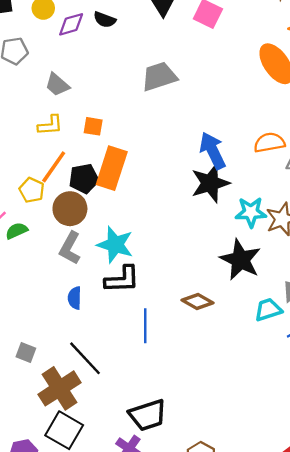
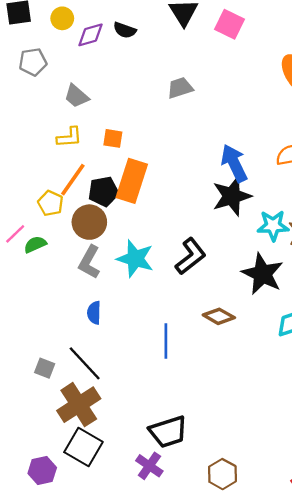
gray trapezoid: (159, 76) -> (180, 88), size x0.7
black L-shape: (122, 279) -> (191, 256), moved, turned -36
black line: (85, 358) -> (85, 363), moved

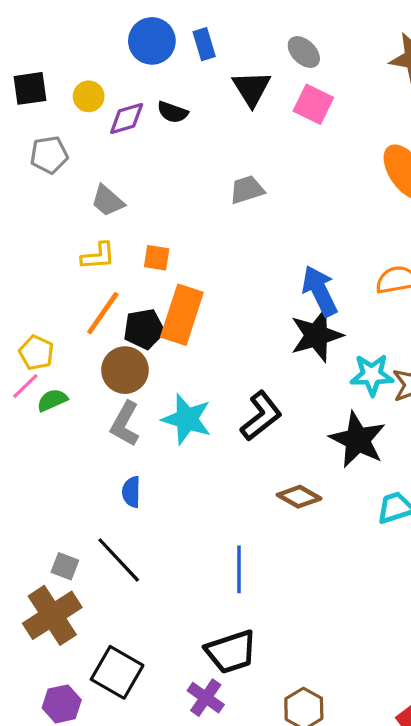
yellow pentagon: (50, 203) -> (36, 353), moved
blue line: (166, 341) -> (239, 569), moved
brown cross: (79, 405) -> (52, 615), moved

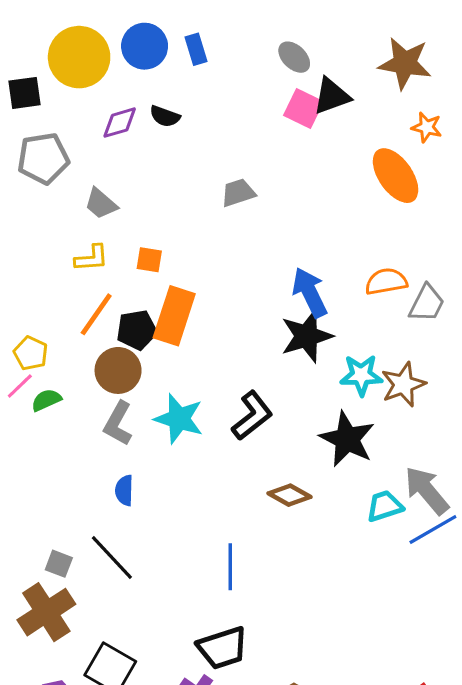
black triangle: (252, 88) -> (332, 96), moved, turned 42
yellow circle: (89, 96) -> (79, 57), moved, size x2.0
gray pentagon: (49, 155) -> (43, 158), size x1.4

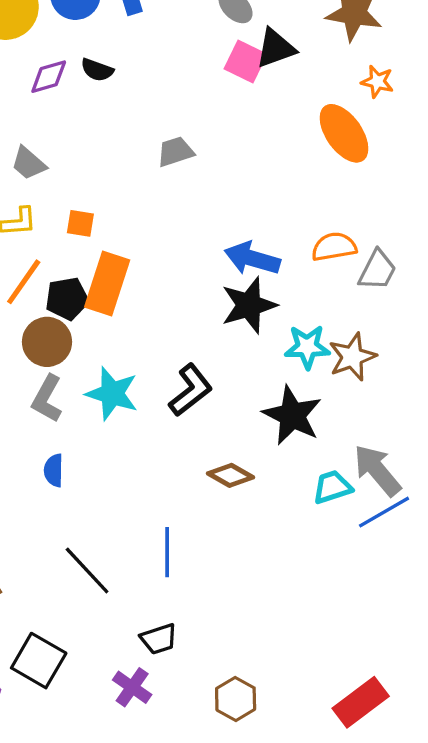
blue arrow: (310, 292) -> (252, 258), turned -48
black line: (112, 557) -> (87, 570), moved
black trapezoid: (222, 648) -> (159, 639), size x0.7

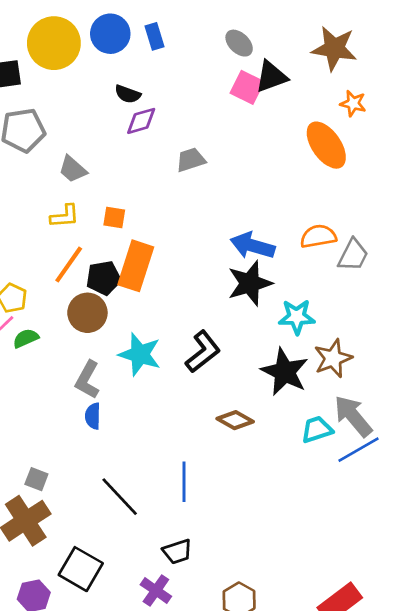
purple diamond: (49, 77) -> (141, 121), moved
brown star: (352, 357) -> (333, 358), moved
gray L-shape: (47, 399) -> (87, 380), moved

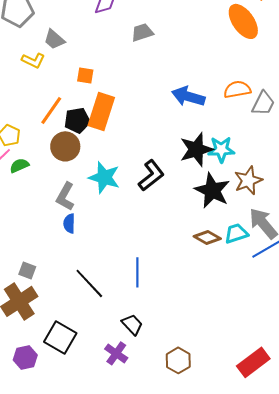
yellow L-shape: (65, 216) -> (33, 60), moved, turned 30
black star: (250, 283) -> (196, 149), moved
brown diamond: (235, 420) -> (207, 237), moved
black trapezoid: (177, 552) -> (132, 324), turned -115

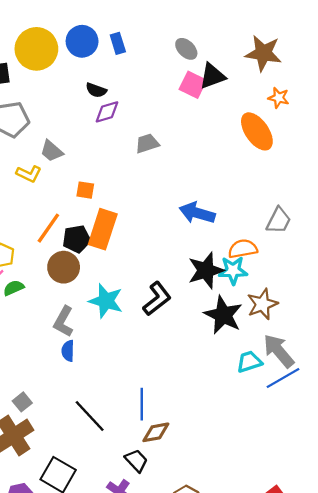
orange semicircle: (237, 89) -> (243, 249), moved
brown diamond: (207, 237) -> (156, 432), moved, turned -40
gray square: (27, 270) -> (22, 402), turned 30

